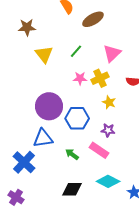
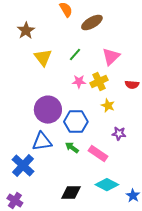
brown star: (27, 27) -> (26, 31), turned -30
purple star: (108, 130) -> (119, 134), moved
green arrow: (72, 154) -> (72, 148), moved

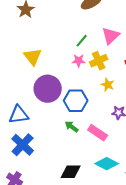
green line: (75, 55) -> (82, 41), moved
yellow triangle: (43, 58) -> (33, 57), moved
blue triangle: (42, 142) -> (19, 115), moved

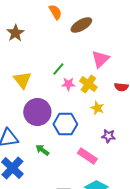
green line: (82, 41) -> (58, 69), moved
yellow cross: (99, 61) -> (88, 84), turned -30
green arrow: (72, 127) -> (42, 150), moved

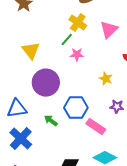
yellow cross: (88, 84) -> (78, 23), moved
blue hexagon: (65, 124) -> (76, 108), moved

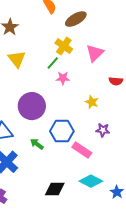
yellow triangle: (31, 51) -> (17, 59), moved

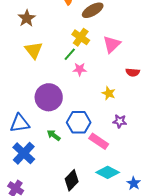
black diamond: (55, 189) -> (72, 180), turned -45

